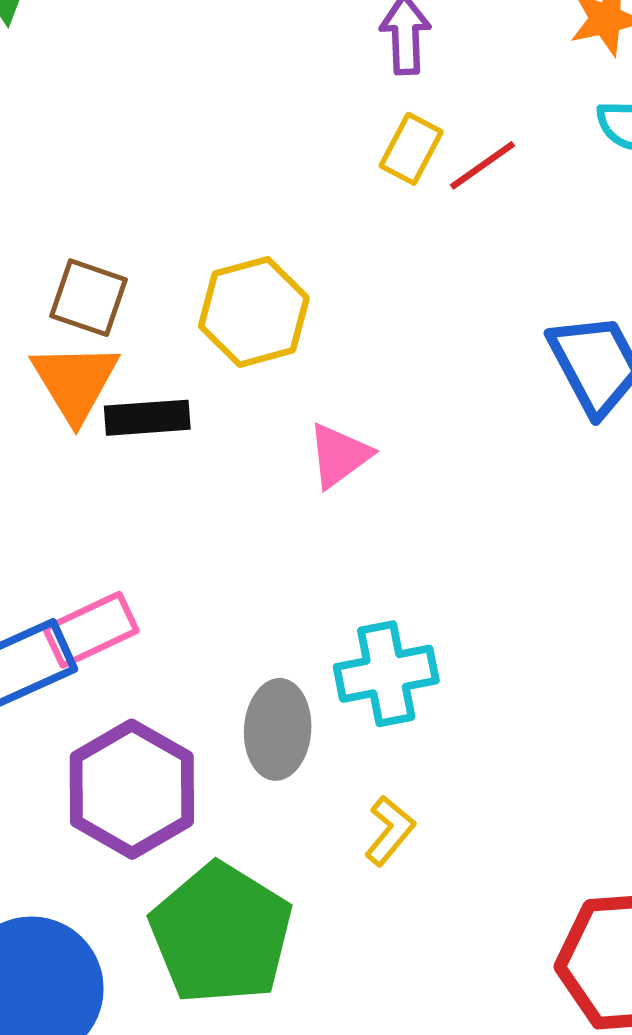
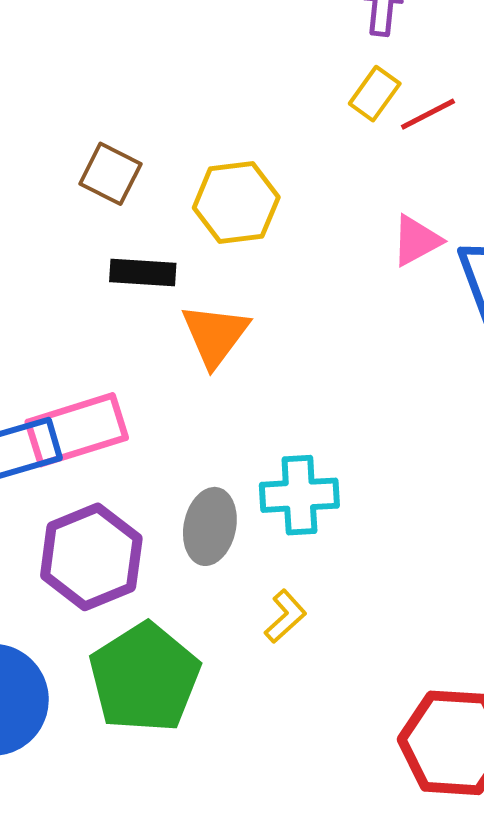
orange triangle: (75, 382) -> (215, 335), moved
pink triangle: (339, 455) -> (416, 241), moved
pink rectangle: (91, 630) -> (77, 430), size x1.4

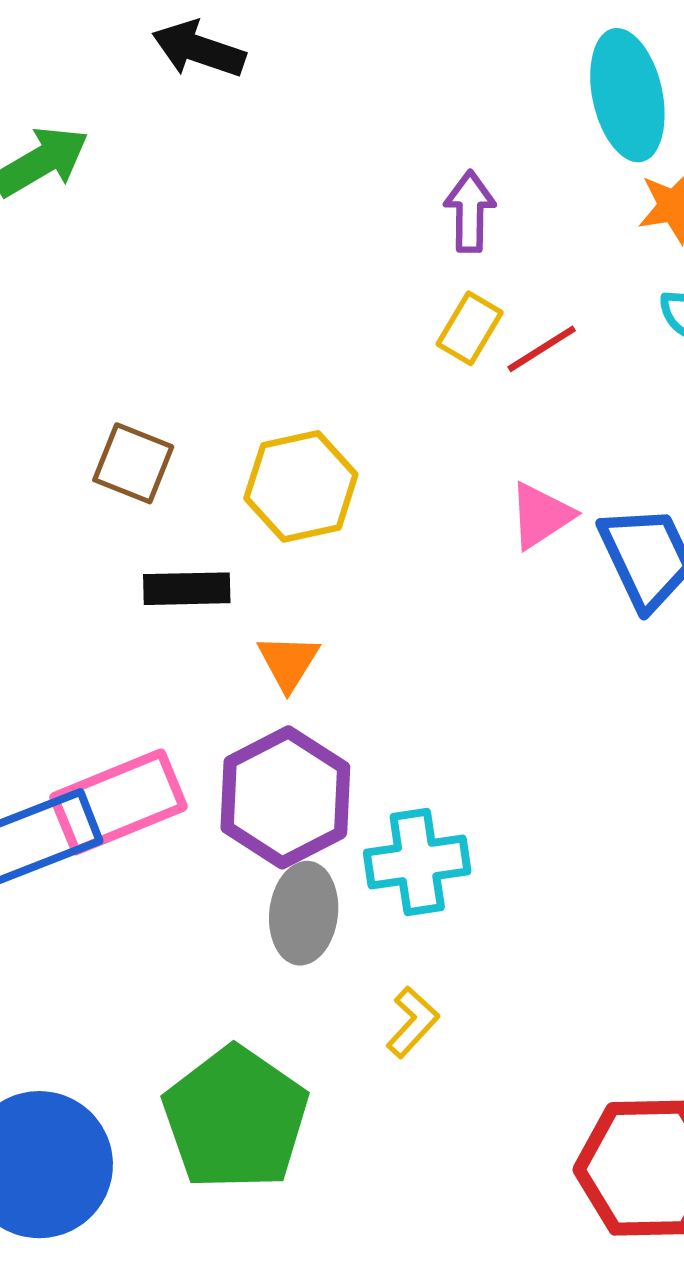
orange triangle: (215, 335) -> (288, 662), size x0.7
purple hexagon: (91, 557) -> (285, 797), moved

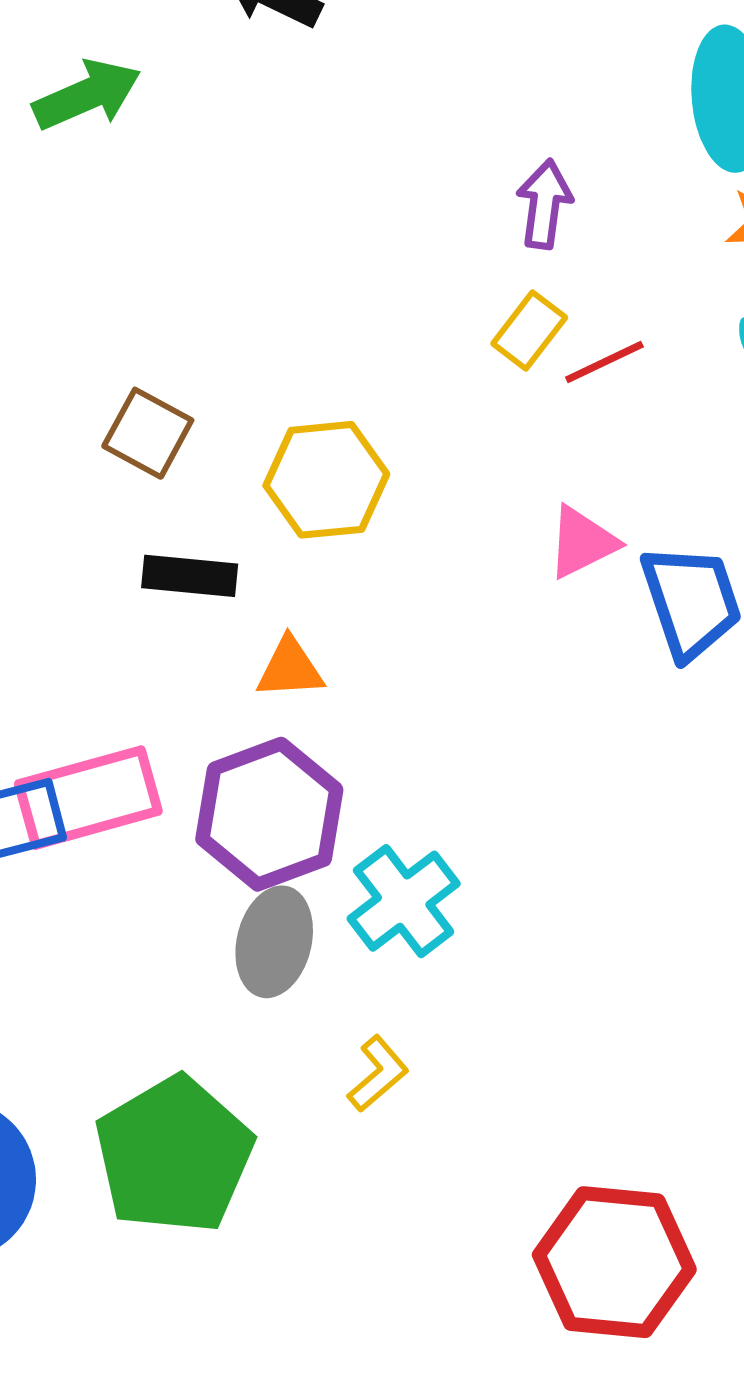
orange triangle: (288, 662) -> (290, 668), turned 48
cyan cross: (417, 862) -> (404, 901), turned -36

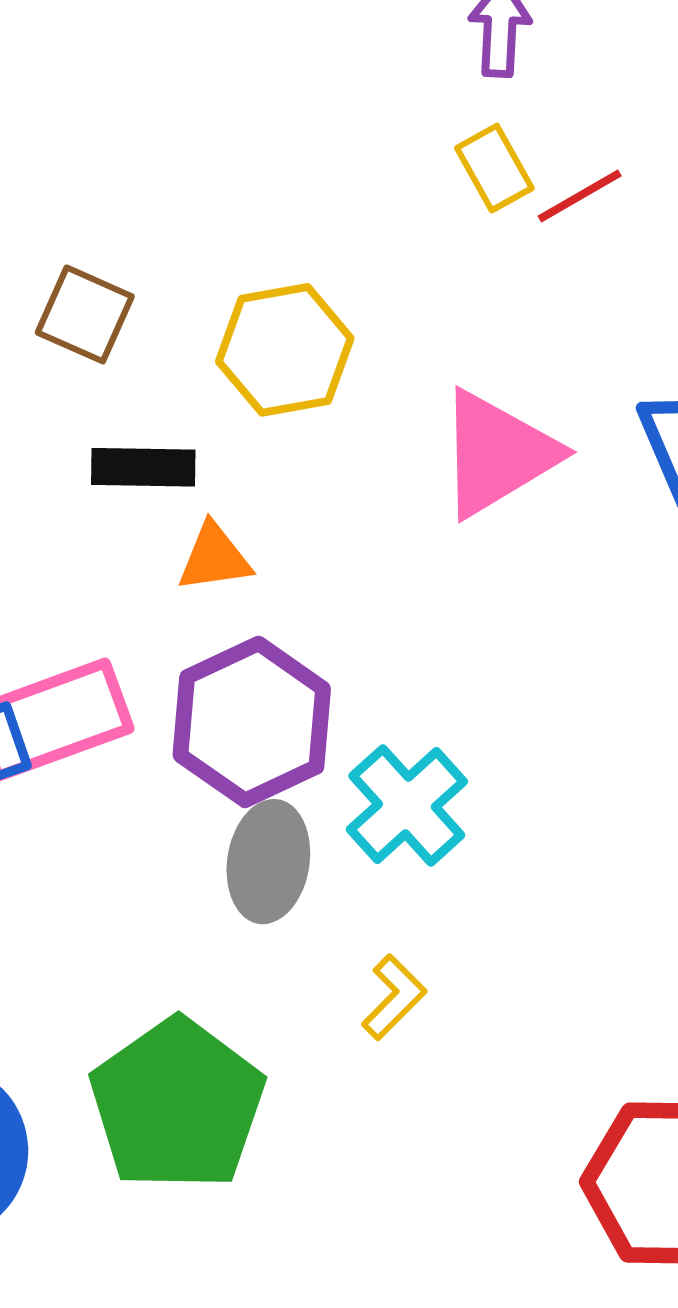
yellow rectangle: (529, 331) -> (494, 168), turned -62
pink triangle: (582, 542) -> (497, 454), moved, size x1.6
orange triangle: (290, 668) -> (214, 558), moved

